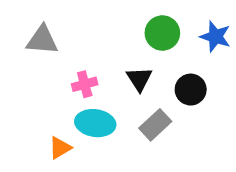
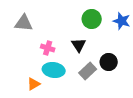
pink cross: (85, 84) -> (48, 48), turned 32
black circle: (191, 90) -> (109, 62), moved

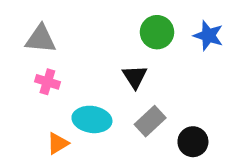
pink cross: (48, 48) -> (47, 82), moved
black circle: (109, 62) -> (193, 142), moved

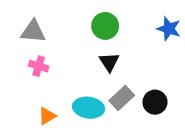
green circle: (157, 32) -> (105, 26), moved
cyan ellipse: (92, 119) -> (89, 108), moved
black circle: (193, 142) -> (155, 102), moved

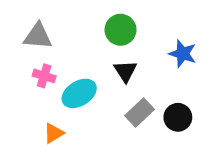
blue star: (169, 29) -> (183, 54), moved
cyan ellipse: (89, 108) -> (79, 93), moved, turned -40

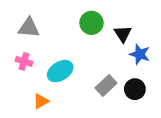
blue star: (183, 54) -> (140, 54), moved
black triangle: (125, 71) -> (123, 34), moved
pink cross: (44, 76) -> (24, 61), moved

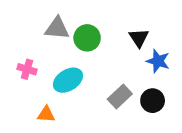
green circle: (91, 23) -> (87, 38), moved
gray triangle: (29, 28) -> (57, 28), moved
orange triangle: (41, 101) -> (46, 114), turned 35

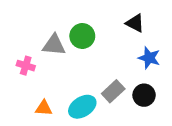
gray triangle: (57, 28) -> (54, 45), moved
black triangle: (139, 38) -> (135, 23), moved, turned -30
cyan ellipse: (68, 80) -> (82, 107), moved

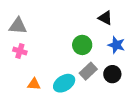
green circle: (82, 36) -> (82, 45), moved
gray triangle: (54, 45) -> (18, 26), moved

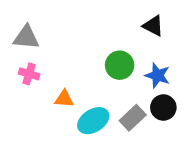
blue star: (116, 45) -> (158, 75), moved
gray rectangle: (88, 71) -> (133, 118), moved
orange triangle: (34, 84) -> (64, 99), moved

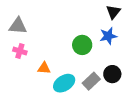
black triangle: (153, 26) -> (113, 12), moved, turned 42
blue star: (158, 75) -> (108, 36), moved, turned -30

